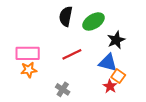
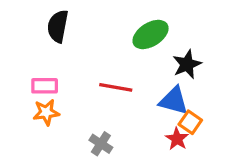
black semicircle: (66, 16) -> (58, 26), moved
pink rectangle: (28, 53) -> (45, 86), size x0.7
red line: (72, 54) -> (116, 87), turned 36

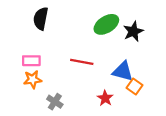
black star: (187, 64) -> (133, 31), moved
red star: (177, 139) -> (105, 98), moved
gray cross: (101, 144) -> (55, 102), moved

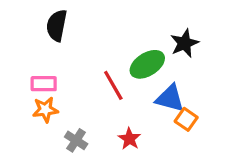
green ellipse: (106, 24) -> (147, 64), moved
red line: (82, 62) -> (113, 85), turned 50
red star: (105, 98) -> (129, 139), moved

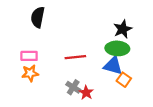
green ellipse: (147, 64) -> (117, 48), moved, turned 35
red line: (113, 85) -> (75, 57), turned -66
gray cross: (76, 140) -> (73, 87), moved

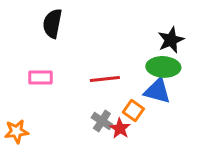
orange star: (30, 73) -> (16, 131), moved
orange square: (124, 80) -> (133, 110), moved

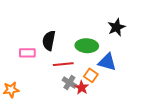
black semicircle: (52, 23) -> (49, 41), moved
green ellipse: (163, 67) -> (87, 46), moved
red line: (105, 79) -> (63, 64), moved

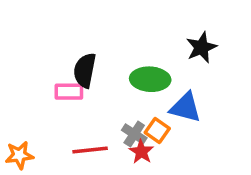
pink rectangle: (27, 53) -> (69, 92), moved
red line: (63, 64) -> (90, 150), moved
gray cross: (69, 83) -> (134, 134), moved

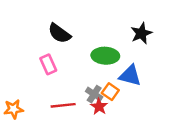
black semicircle: (85, 70) -> (59, 33), moved, turned -65
pink rectangle: (69, 92) -> (48, 64), turned 66

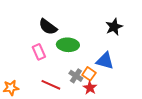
green ellipse: (105, 56) -> (68, 45), moved
red line: (63, 105) -> (51, 85), turned 30
red star: (99, 107) -> (90, 88), moved

